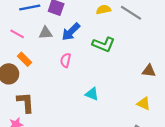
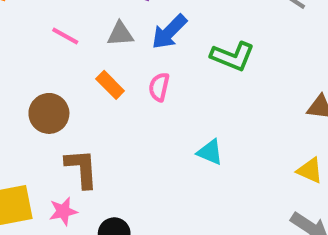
orange rectangle: (24, 59) -> (110, 85), moved

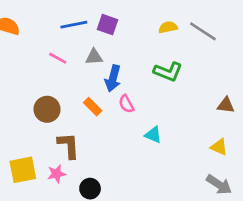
blue arrow: (169, 32) -> (113, 78), moved, turned -30
orange rectangle: (110, 85) -> (93, 107), moved
pink semicircle: (159, 87) -> (126, 104), moved, turned -42

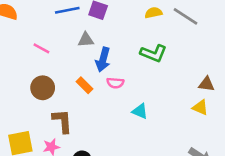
pink line: (58, 58) -> (41, 48), moved
pink semicircle: (126, 104) -> (115, 83), turned -56
yellow triangle: (219, 147) -> (200, 107), moved

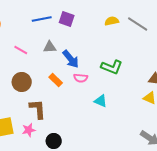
gray triangle: (86, 40) -> (50, 47), moved
green L-shape: (153, 53) -> (112, 67), moved
blue arrow: (103, 59) -> (71, 59), turned -54

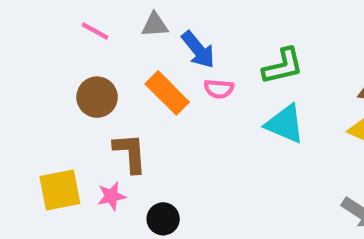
green L-shape: (112, 67) -> (283, 66), turned -35
orange rectangle: (56, 80) -> (167, 93), size x1.5
cyan triangle: (101, 101) -> (285, 124), moved, size x1.5

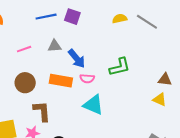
pink line: (95, 31) -> (24, 49), turned -48
orange rectangle: (167, 93) -> (61, 81), turned -35
cyan triangle: (285, 124) -> (93, 105), moved

